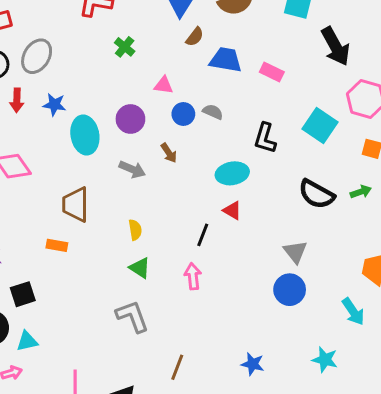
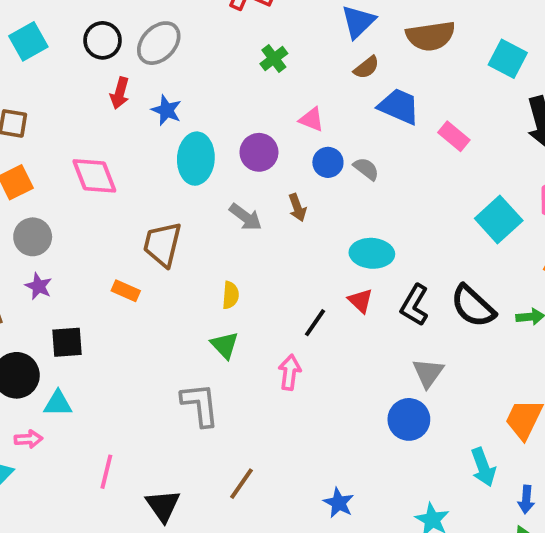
black L-shape: (265, 138) -> (415, 305), moved

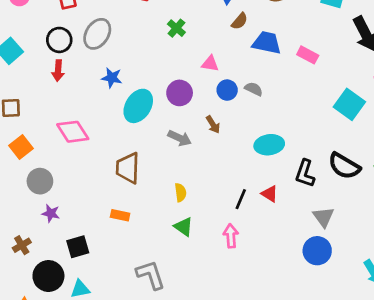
red arrow: (120, 93) -> (58, 71), moved
cyan ellipse: (196, 159) -> (138, 106), turned 40
orange rectangle: (126, 291) -> (120, 215), moved
red triangle: (360, 301) -> (270, 194), moved
gray L-shape: (200, 405) -> (151, 275), moved

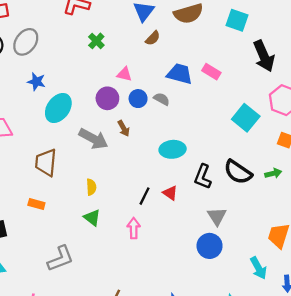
blue trapezoid: (267, 43) -> (180, 74), moved
purple circle: (180, 93) -> (107, 98), moved
gray arrow: (180, 138) -> (93, 139), size x1.4
gray L-shape: (151, 275) -> (60, 259), turned 84

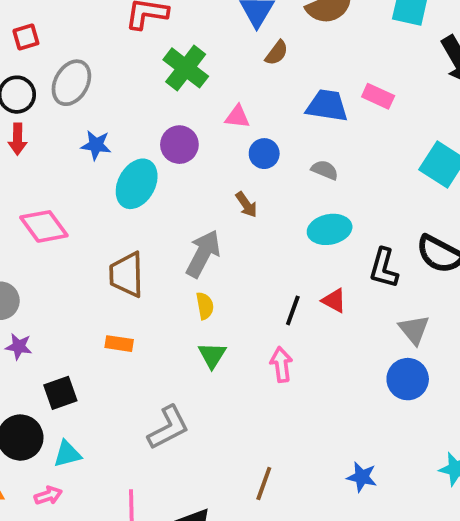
green cross: (96, 41) -> (186, 68), size x1.6
purple circle: (107, 98) -> (179, 145), moved
gray semicircle: (162, 99) -> (325, 170), moved
gray arrow: (93, 139) -> (203, 254), moved, turned -84
green triangle: (92, 218) -> (212, 355), turned 30

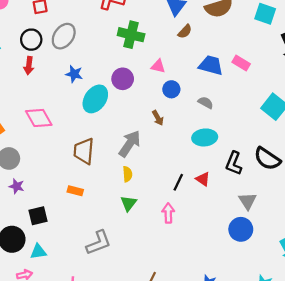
green cross: (186, 68) -> (131, 35), turned -30

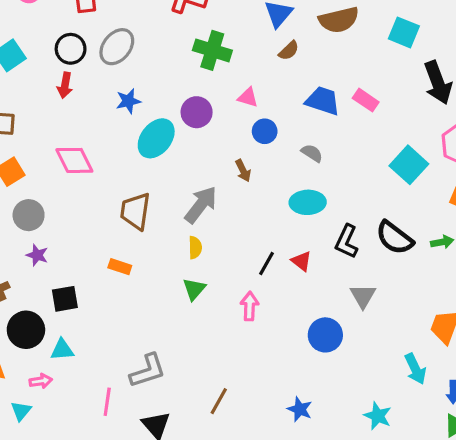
blue star: (74, 74) -> (128, 101), turned -30
blue circle: (241, 229) -> (325, 335), moved
gray L-shape: (99, 243) -> (148, 371), moved

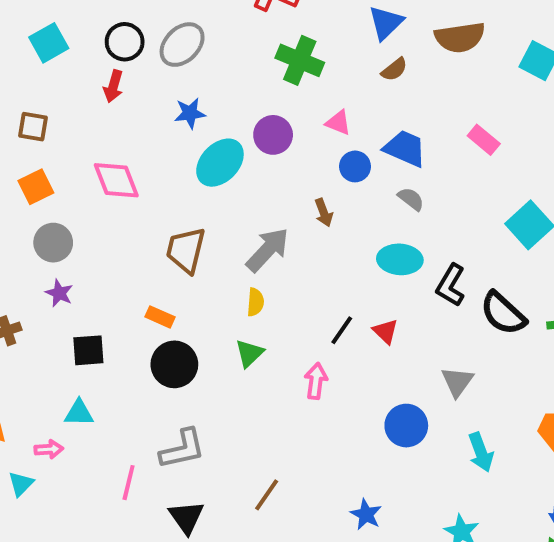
blue trapezoid: (323, 101) -> (405, 148), moved
black L-shape: (347, 241) -> (451, 285), moved
black circle: (26, 330) -> (174, 364), moved
cyan arrow: (415, 369) -> (481, 452), moved

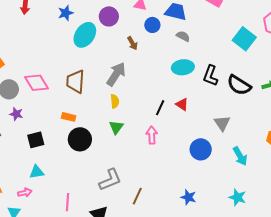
pink diamond: (116, 180) -> (37, 83), moved
brown arrow: (324, 213) -> (132, 43), moved
gray L-shape: (182, 449) -> (110, 180), moved

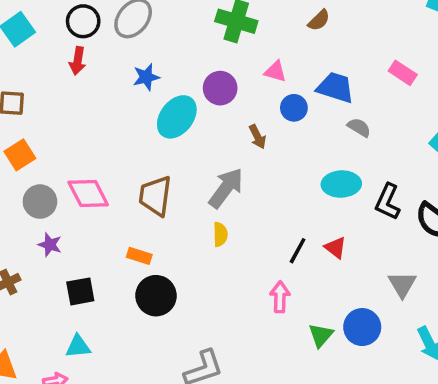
gray semicircle: (183, 36) -> (359, 127), moved
green triangle: (116, 127) -> (321, 335), moved

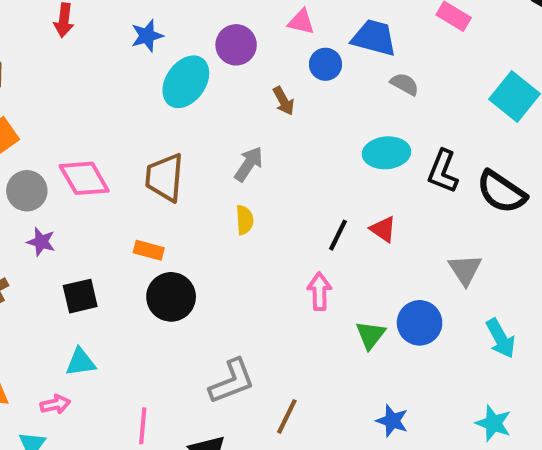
gray arrow: (226, 188) -> (249, 164), size x0.7

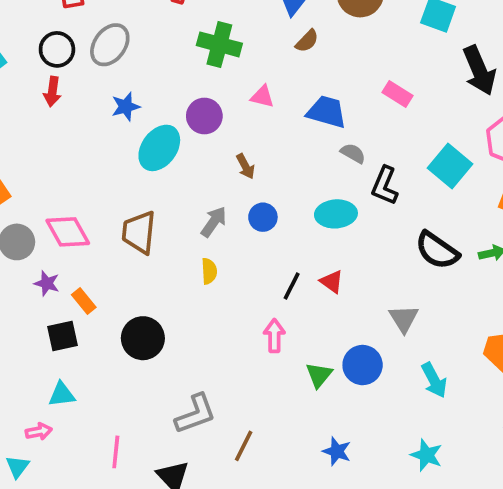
blue circle: (325, 64) -> (263, 217), moved
black L-shape: (443, 171) -> (385, 186), moved
purple star: (41, 242) -> (47, 283), moved
orange rectangle: (149, 250) -> (84, 301), moved, turned 35

